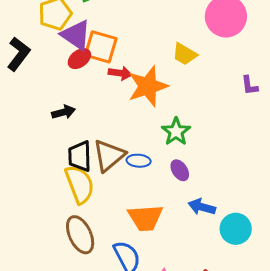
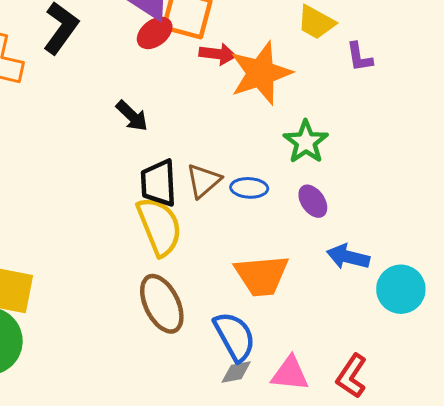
purple L-shape: (249, 85) -> (359, 57), moved
black arrow: (63, 112) -> (132, 116), turned 60
brown triangle: (109, 155) -> (203, 181), size x0.7

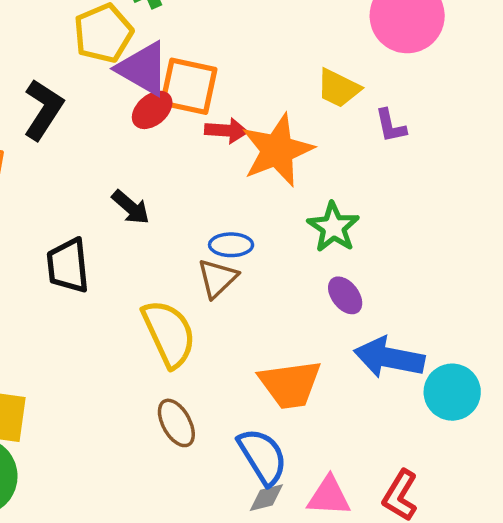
black trapezoid: (158, 183) -> (68, 266), moved
blue ellipse: (249, 188) -> (231, 245), moved
blue arrow: (348, 257) -> (389, 358), size x1.4
brown ellipse: (162, 304) -> (176, 423), size x0.7

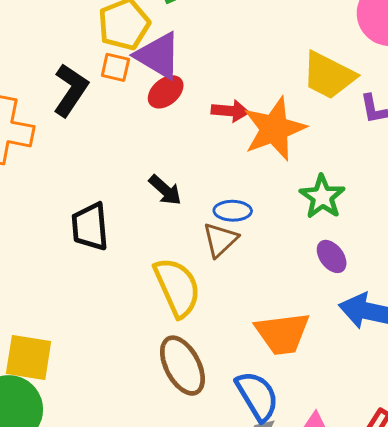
orange square: (189, 86) -> (115, 67), moved, size x0.6
yellow trapezoid: (338, 88) -> (329, 75), size x1.4
black arrow: (131, 207) -> (165, 190), moved
brown ellipse: (176, 423) -> (182, 366), size x1.4

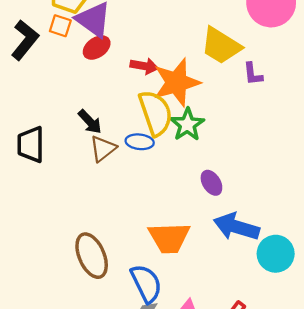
green star: (322, 197) -> (187, 125), moved
brown triangle: (220, 240) -> (103, 149), moved
yellow semicircle: (177, 287) -> (156, 113), moved

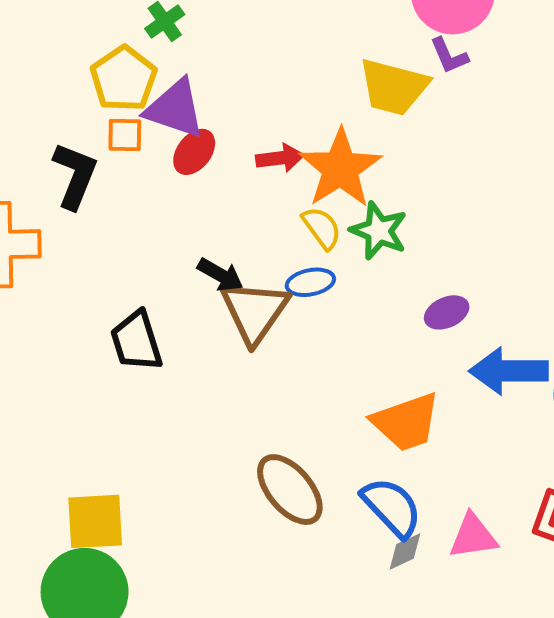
purple L-shape: (253, 74) -> (449, 56), moved
yellow semicircle: (156, 113) -> (322, 228), size x0.6
brown triangle: (103, 149) -> (255, 312), size x1.5
purple ellipse: (211, 183) -> (447, 312), turned -65

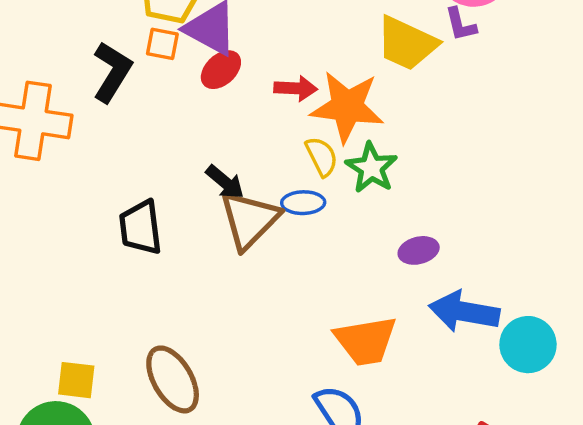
orange star: (340, 168) -> (347, 107), turned 30
brown ellipse: (290, 490) -> (173, 379), moved
yellow square: (95, 521) -> (76, 380), size x0.7

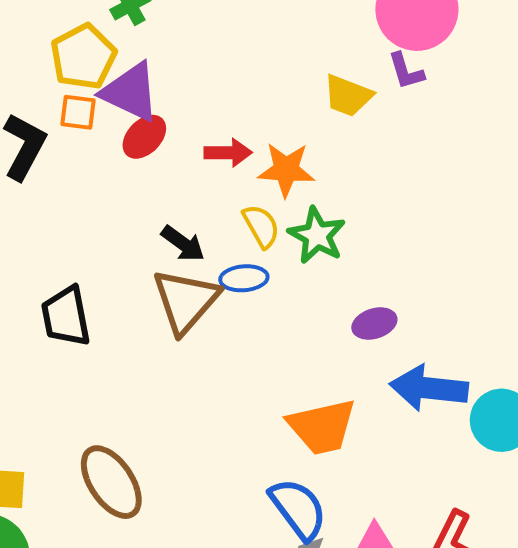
yellow trapezoid: (407, 43) -> (348, 96), size x0.7
orange star: (347, 107) -> (286, 170), size x0.7
black arrow: (225, 182) -> (183, 244), moved

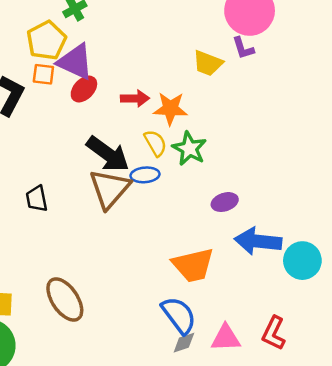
black arrow: (183, 244) -> (108, 154), size x1.6
black trapezoid: (66, 316) -> (37, 199), size x0.7

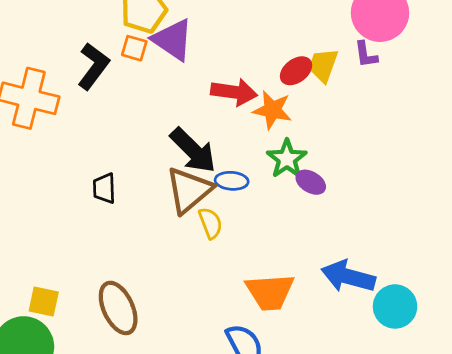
yellow trapezoid: (208, 63) -> (323, 65), turned 80
red ellipse: (84, 89) -> (296, 71), moved
red arrow: (135, 98) -> (234, 92), size x1.4
yellow semicircle: (155, 143) -> (210, 223), moved
purple ellipse: (225, 202) -> (311, 182), moved, turned 40

